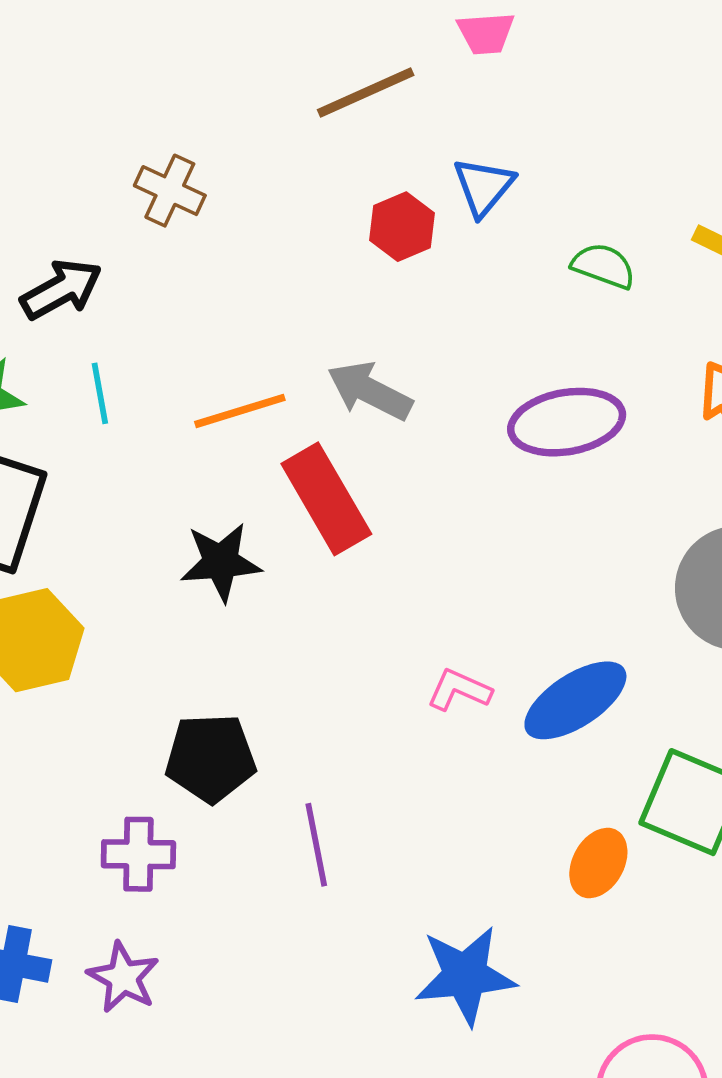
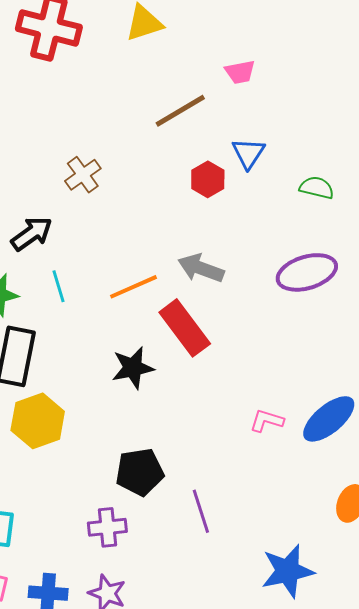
brown cross: (170, 191) -> (83, 175), turned 36

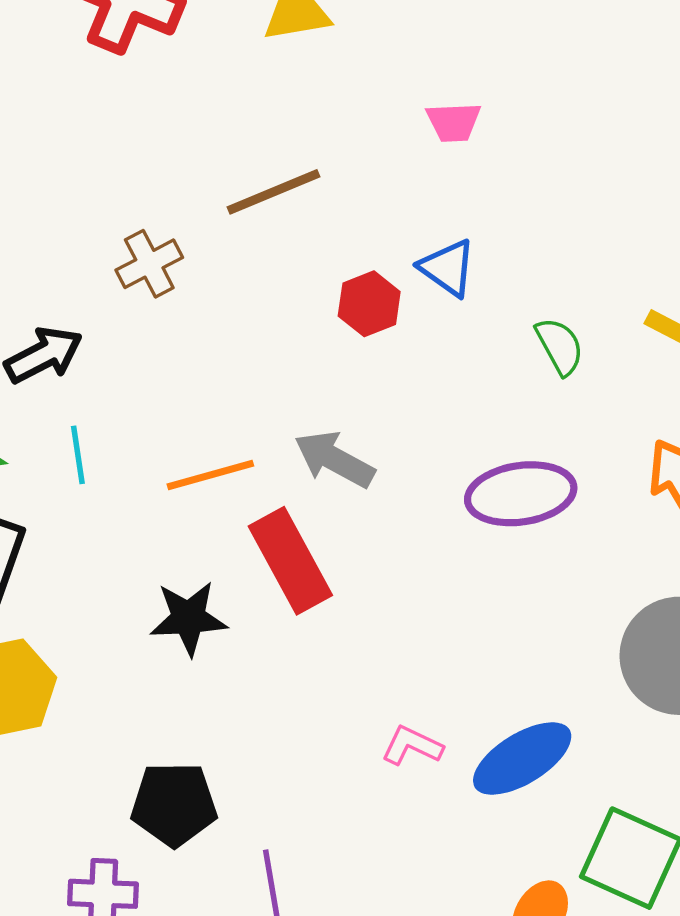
brown line: (180, 111) -> (274, 192), moved
blue triangle: (248, 153) -> (448, 268), turned -36
green semicircle: (317, 188) -> (560, 346), turned 40

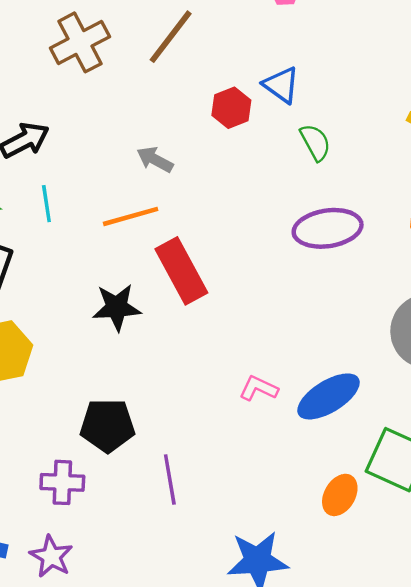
brown line: (274, 192) -> (171, 37), turned -30
brown cross: (149, 264) -> (80, 42), moved, size x1.4
green semicircle: (560, 346) -> (315, 142), moved
gray arrow: (334, 459) -> (155, 160), moved, size x0.7

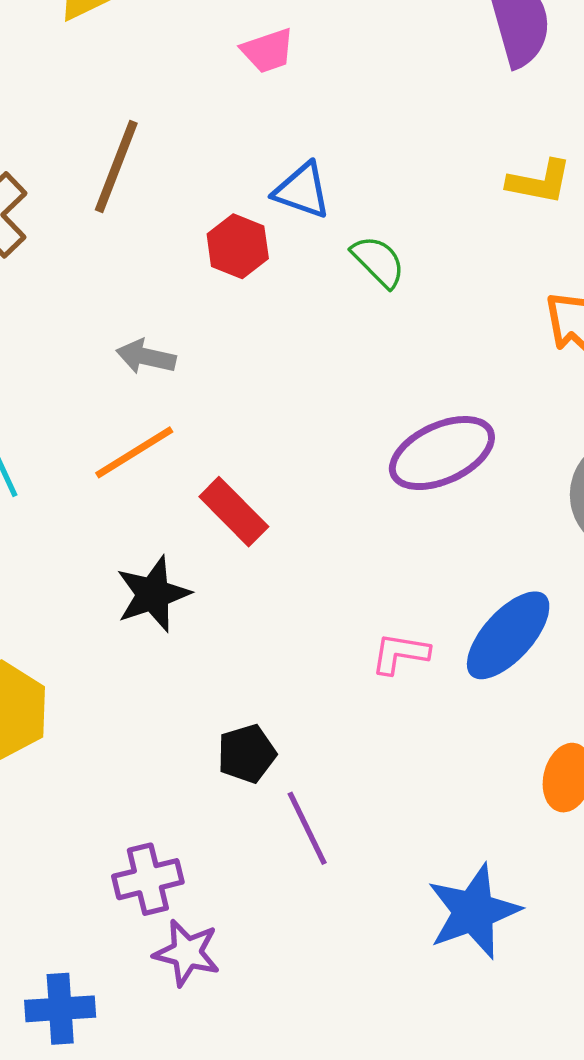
purple ellipse: (328, 228) -> (442, 453), moved
red rectangle: (181, 271) -> (234, 512), size x0.7
black pentagon: (107, 425) -> (247, 754), moved, size x0.7
purple star: (51, 556) -> (187, 953), moved

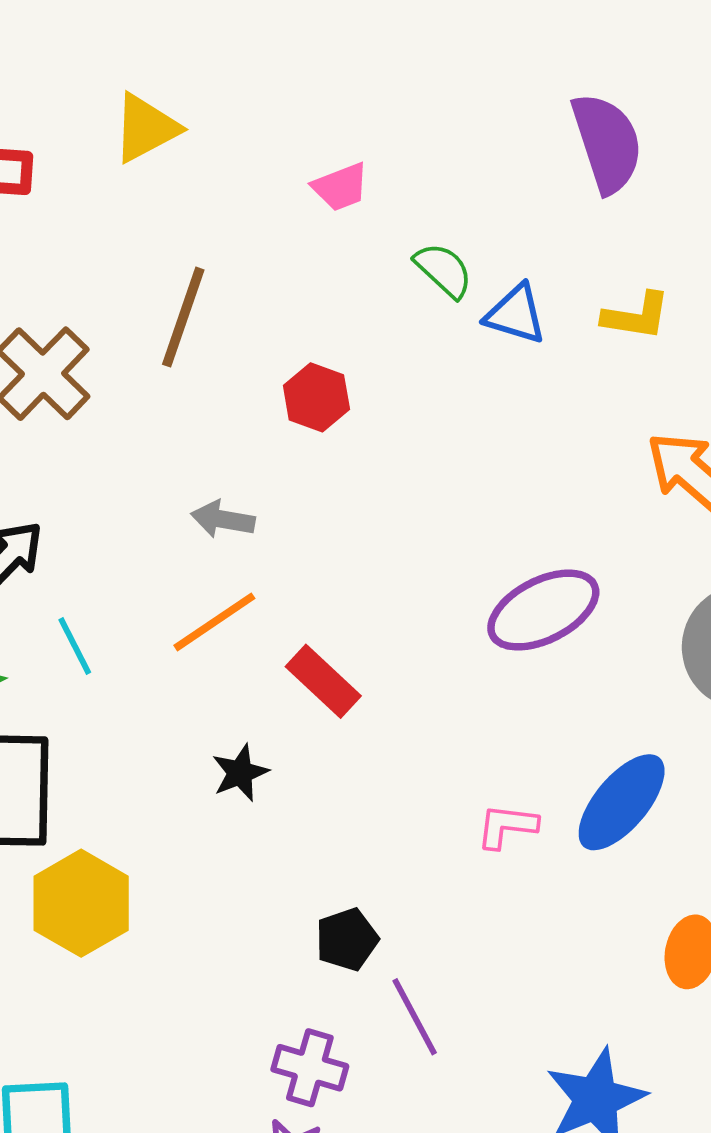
blue triangle: (302, 191) -> (516, 314), moved
green semicircle: (378, 261) -> (444, 270), moved
black star: (153, 594) -> (240, 773), size x0.7
purple cross: (148, 879) -> (310, 1068), moved, turned 32

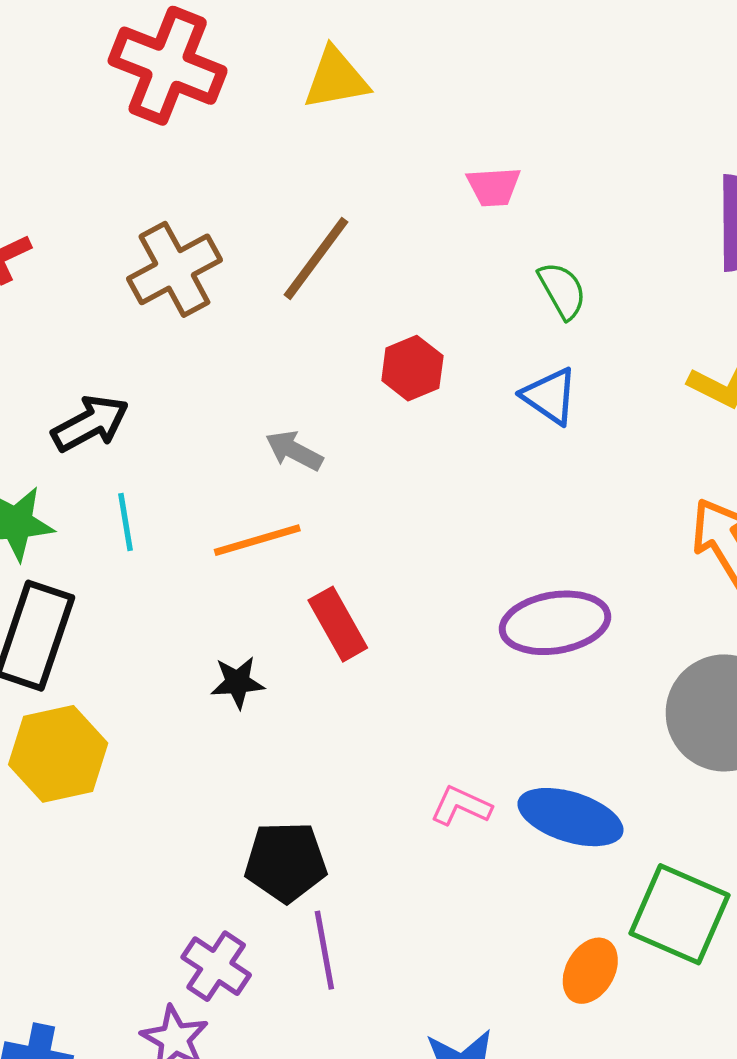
blue triangle: (516, 314) -> (550, 396), moved
blue ellipse: (622, 802) -> (570, 817), turned 50
black pentagon: (347, 939) -> (286, 862), size x1.4

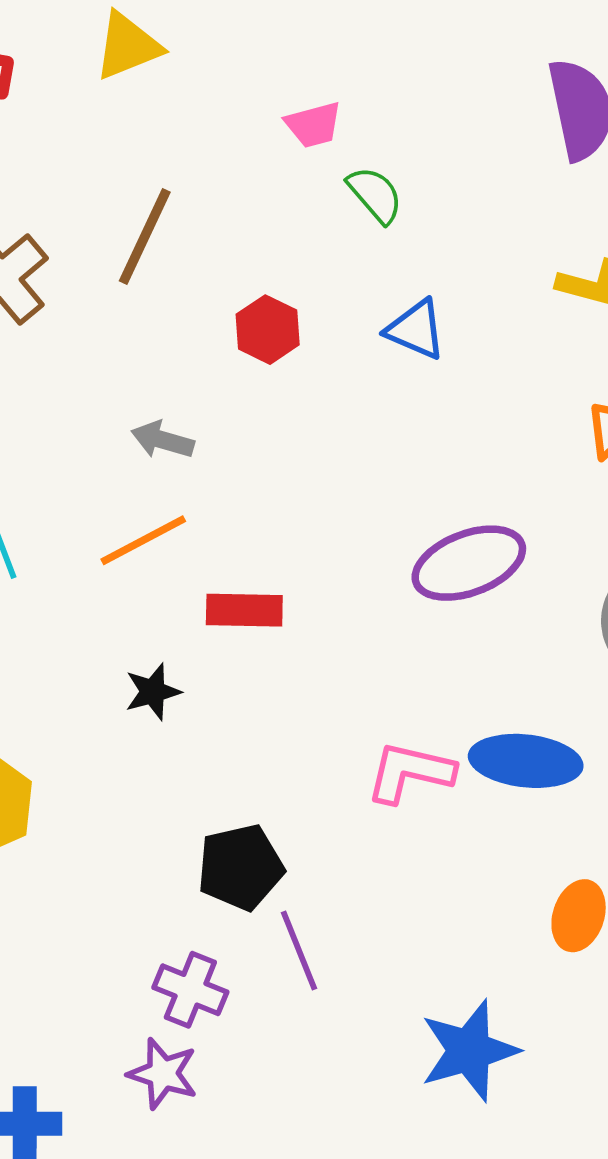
green semicircle: (562, 290) -> (375, 195), moved
red rectangle: (338, 624) -> (244, 610), turned -48
pink L-shape: (461, 806) -> (410, 772), size x1.4

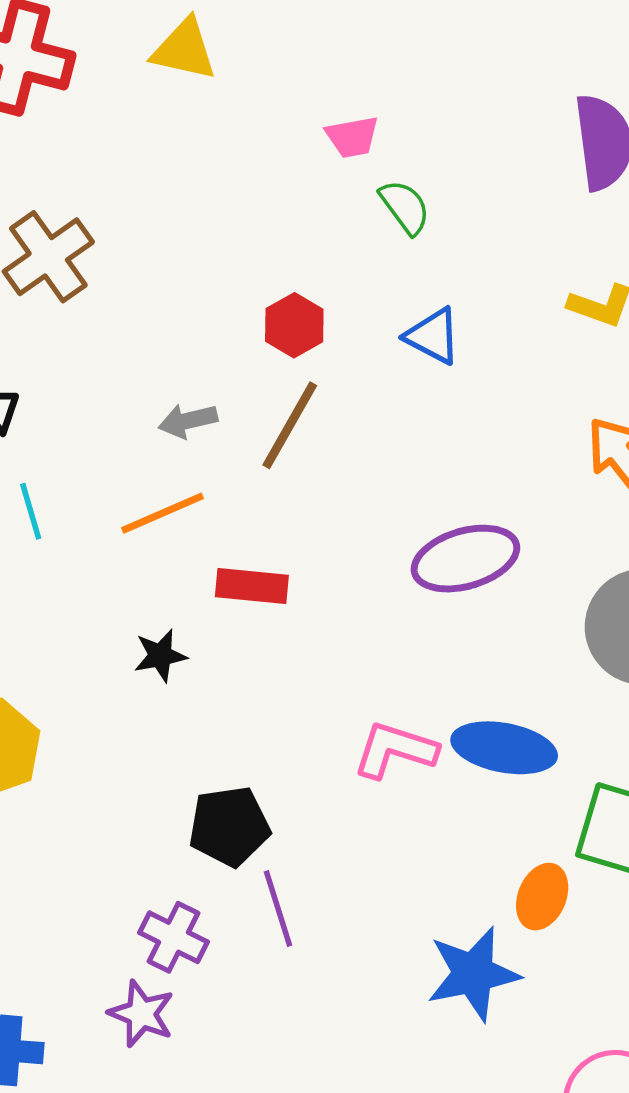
yellow triangle: (128, 46) -> (184, 50), turned 30
brown line: (145, 236) -> (290, 425), moved
gray arrow: (163, 440) -> (188, 421), turned -34
blue star: (469, 1051) -> (473, 974), moved

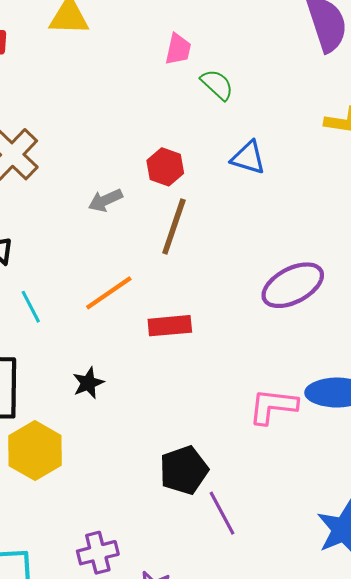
pink trapezoid: (352, 137) -> (178, 49), turned -56
gray arrow: (188, 421) -> (105, 200), moved
black star: (160, 656) -> (88, 383), moved
purple cross: (174, 937) -> (98, 553), moved, turned -30

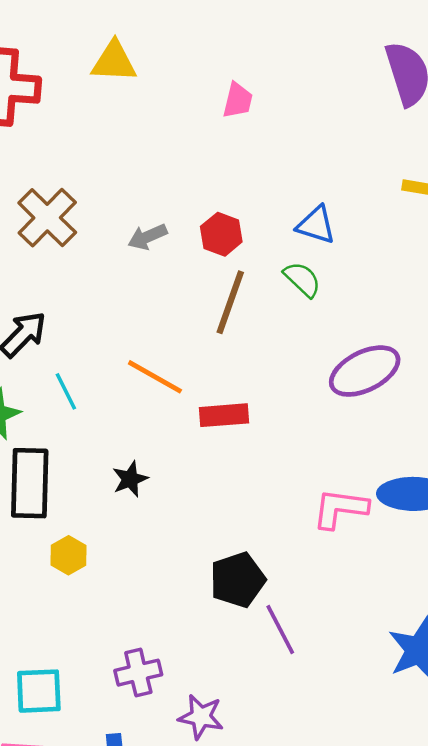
green semicircle: (217, 85) -> (302, 279), moved
gray arrow: (105, 200) -> (147, 237), moved
orange line: (109, 293) -> (155, 377), turned 63
yellow hexagon: (35, 451) -> (68, 555), size x0.6

